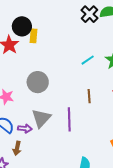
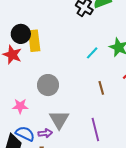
yellow rectangle: (34, 36) -> (34, 41), size x1.5
purple line: (69, 119) -> (95, 130), moved

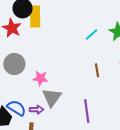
gray circle: (48, 85) -> (14, 64), moved
pink star: (20, 106) -> (40, 78), moved

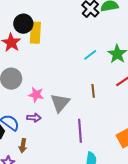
gray triangle: (52, 97) -> (60, 103), moved
purple arrow: (37, 110) -> (34, 118), moved

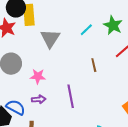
gray triangle: (60, 103) -> (50, 38), moved
purple line: (80, 131) -> (71, 96), moved

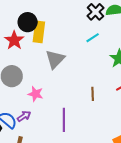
cyan line: (86, 30) -> (93, 38), moved
purple arrow: (39, 99) -> (24, 116), moved, turned -40

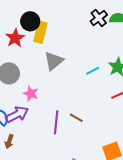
cyan line: (93, 38) -> (93, 71), moved
brown line: (93, 94) -> (76, 118), moved, turned -64
purple arrow: (24, 116) -> (17, 114), size x1.6

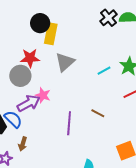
red star: (15, 38) -> (30, 58), moved, turned 30
purple arrow: (17, 114) -> (29, 103), moved
brown line: (76, 118) -> (98, 113), moved

